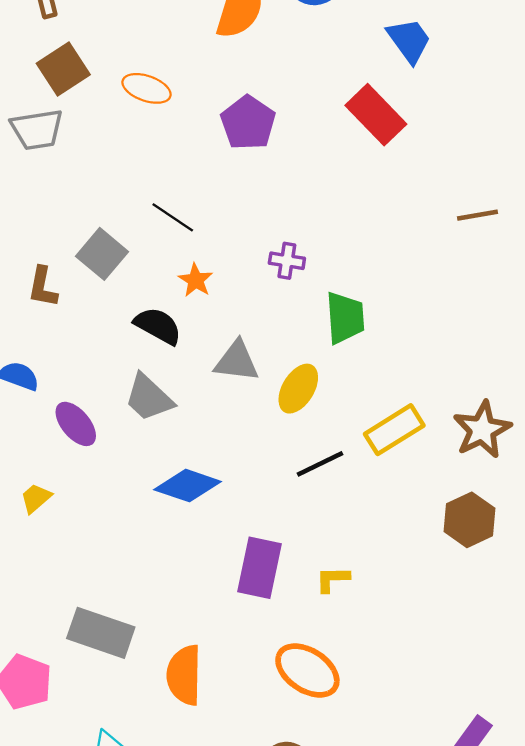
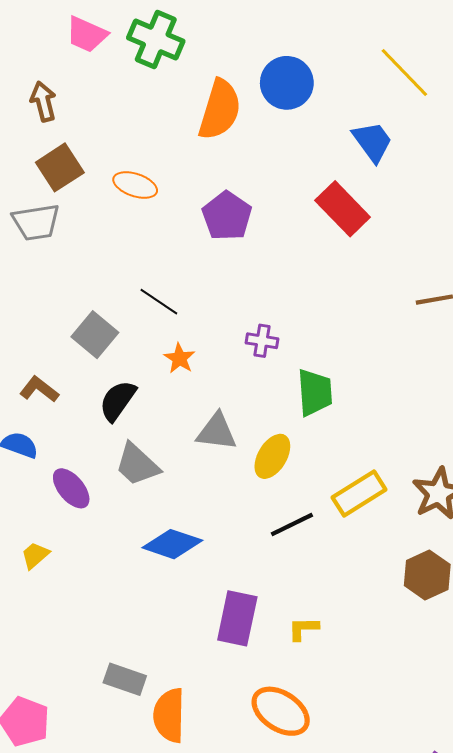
brown L-shape: (43, 287) -> (39, 389), moved, turned 117
black semicircle: (158, 326) -> (118, 401), moved, turned -84
gray rectangle: (101, 633) -> (125, 679), moved, size x0.7

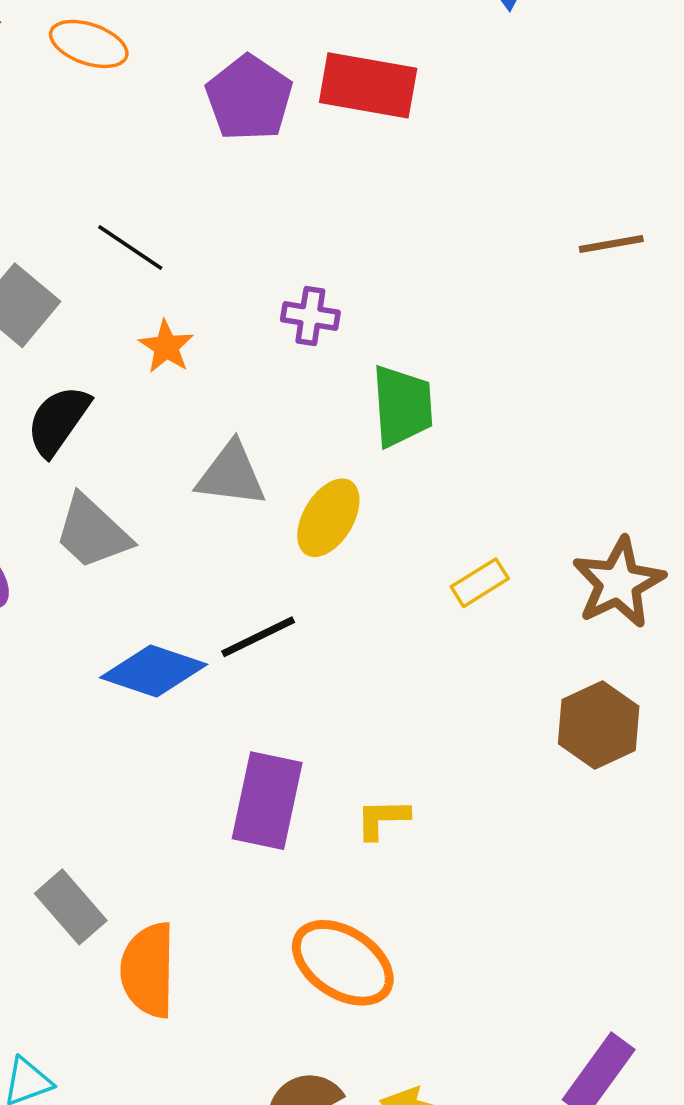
red rectangle: (343, 209) -> (368, 85), moved, turned -36
yellow rectangle: (359, 494) -> (480, 583), size x0.6
black line: (292, 524) -> (258, 637), moved
gray rectangle: (125, 679) -> (71, 907), turned 30

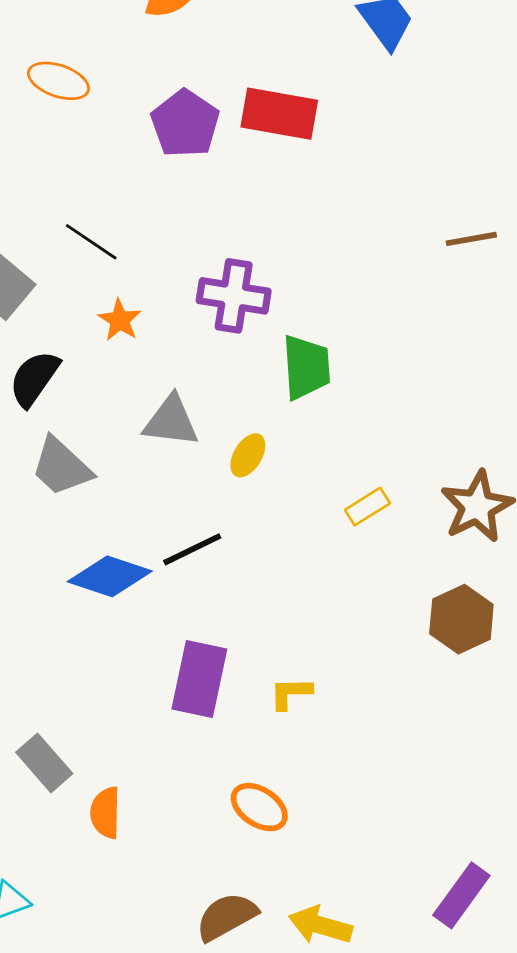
purple cross: (310, 316) -> (234, 296), size x1.6
yellow ellipse: (328, 518) -> (248, 455), size x0.7
orange ellipse: (343, 963) -> (259, 807), size x0.7
orange semicircle: (148, 970) -> (105, 813), size x0.7

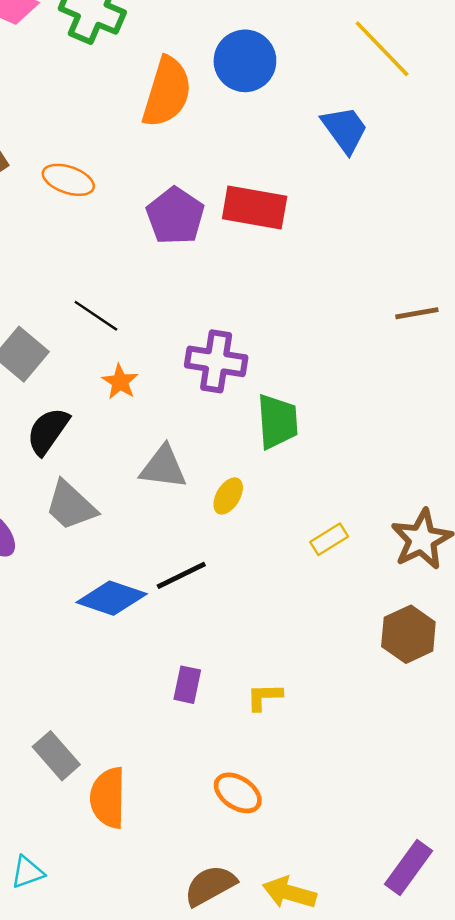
purple rectangle: (199, 679) -> (187, 685), size x0.6
orange semicircle: (105, 813) -> (108, 798), size x1.4

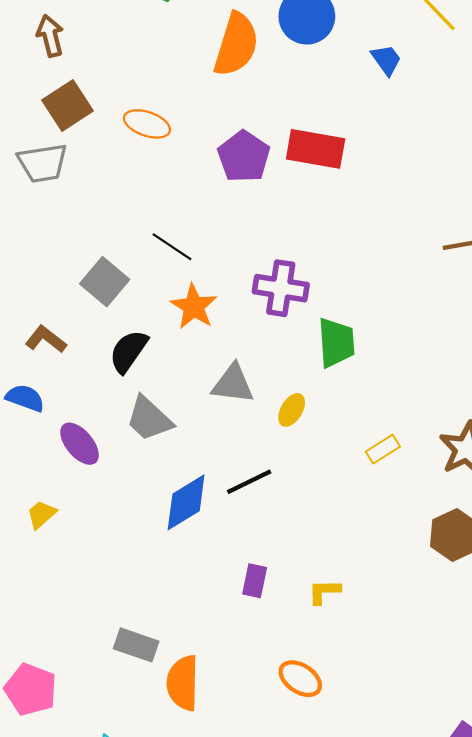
blue trapezoid: (345, 129) -> (386, 60), moved, size x0.7
orange star: (120, 382) -> (194, 307), size x1.4
blue diamond: (112, 598) -> (186, 502), turned -50
gray rectangle: (56, 756) -> (136, 645), turned -30

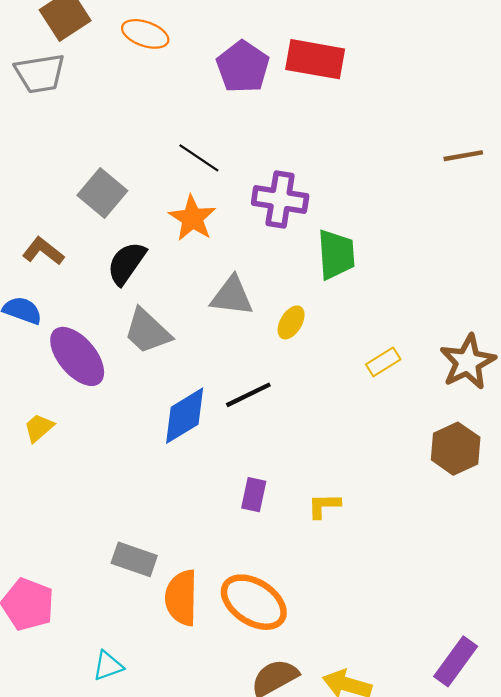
black line: (172, 247) -> (199, 158), moved
purple ellipse: (80, 444) -> (77, 356), size x1.4
orange ellipse: (300, 679) -> (254, 602), moved, size x1.5

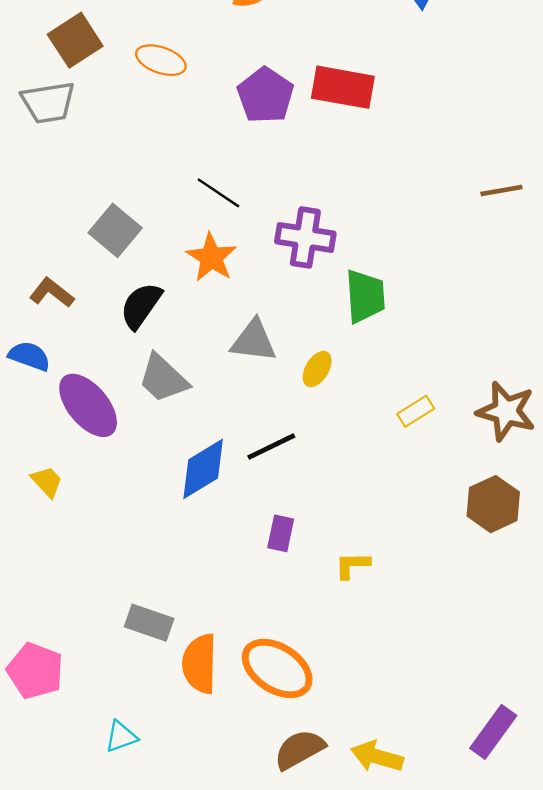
brown star: (468, 362) -> (506, 411), turned -30
yellow trapezoid: (39, 428) -> (47, 482), turned 88
purple rectangle: (254, 495) -> (281, 533), moved

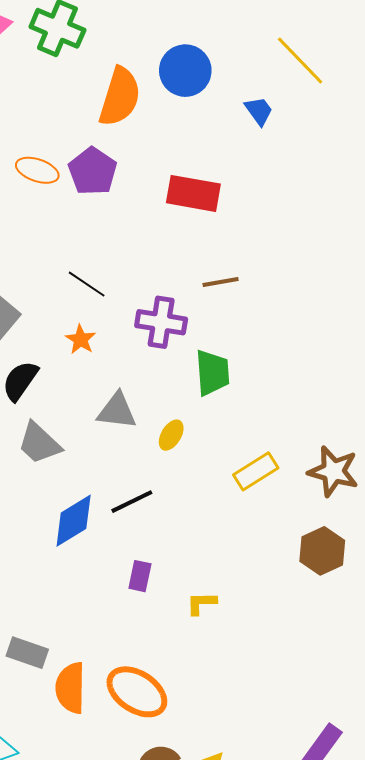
purple pentagon: (265, 95) -> (93, 171), moved
brown line: (501, 190) -> (221, 282), moved
orange star: (211, 257) -> (81, 339), size x0.7
yellow rectangle: (416, 411) -> (256, 471), size x1.4

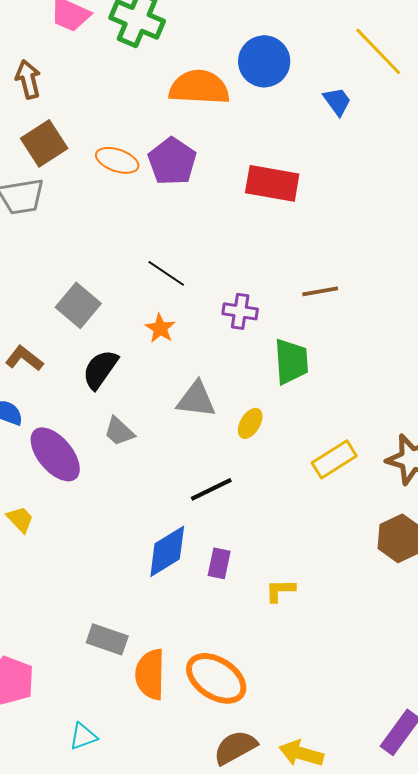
orange semicircle: (120, 97) -> (199, 87), turned -104
brown line: (221, 282) -> (320, 291), moved
purple cross: (161, 322) -> (240, 311), size x0.7
gray trapezoid: (39, 443) -> (119, 431), size x0.7
blue diamond: (74, 521) -> (167, 551), moved

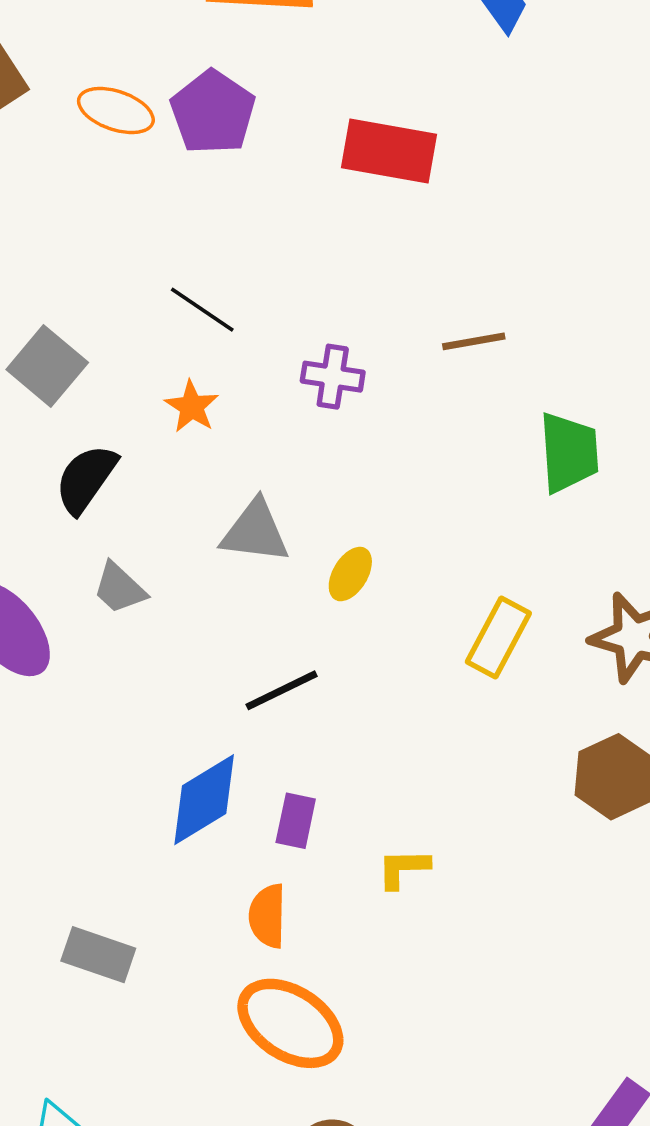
green trapezoid: (291, 361) -> (569, 452), moved
yellow rectangle: (334, 459) -> (498, 637), turned -30
orange semicircle: (150, 674) -> (267, 916), moved, size x0.7

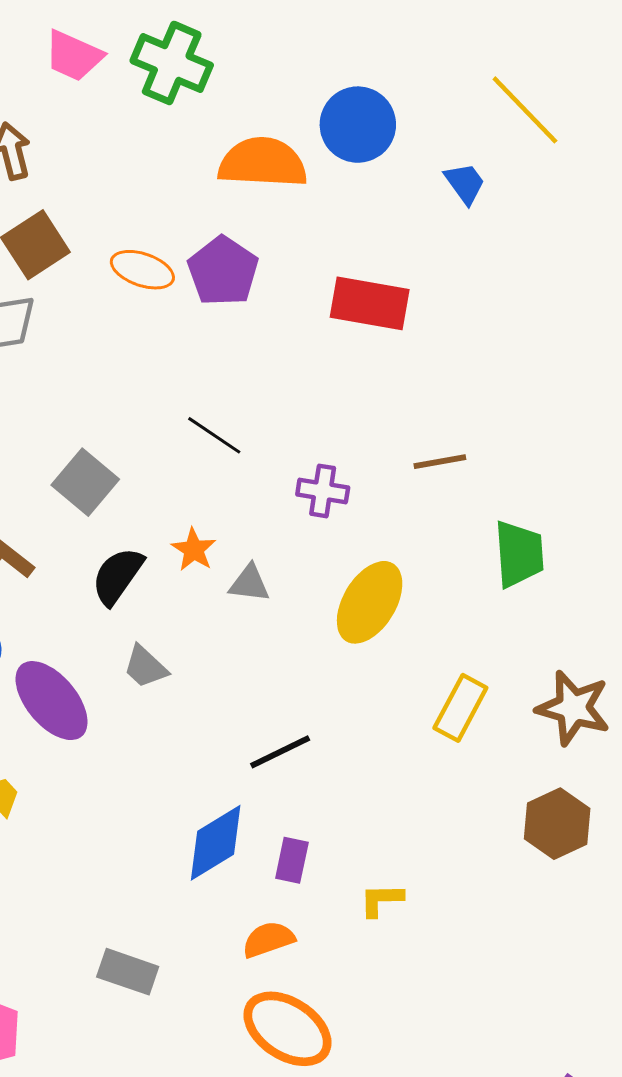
orange star: (192, 407) -> (194, 550), moved
gray triangle: (255, 532) -> (249, 583), moved, size x0.7
yellow ellipse: (350, 574) -> (370, 602), moved, size x1.8
orange semicircle: (267, 916) -> (268, 939), turned 70

